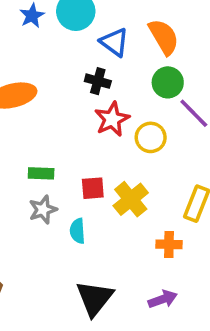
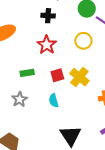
red star: (112, 119) -> (47, 45), moved
gray star: (43, 210) -> (20, 99), moved

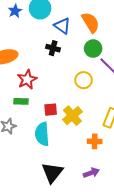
red star: (47, 45) -> (27, 79), moved
cyan semicircle: (54, 100) -> (42, 134), size x1.6

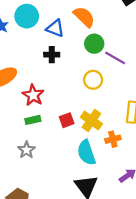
cyan semicircle: (42, 134) -> (86, 153), moved
orange cross: (95, 141) -> (113, 139), moved

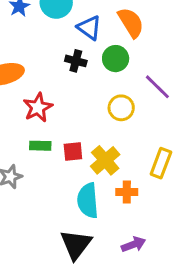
green circle: (94, 44) -> (116, 59), moved
green rectangle: (33, 120) -> (40, 146), moved

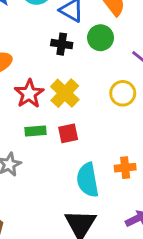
yellow circle: (121, 108) -> (123, 93), moved
yellow cross: (105, 160) -> (65, 93), moved

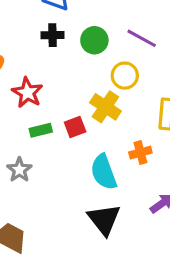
green circle: (101, 38) -> (94, 40), moved
yellow cross: (65, 93) -> (105, 107), moved

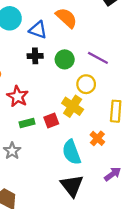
orange cross: (140, 153) -> (97, 138), turned -32

